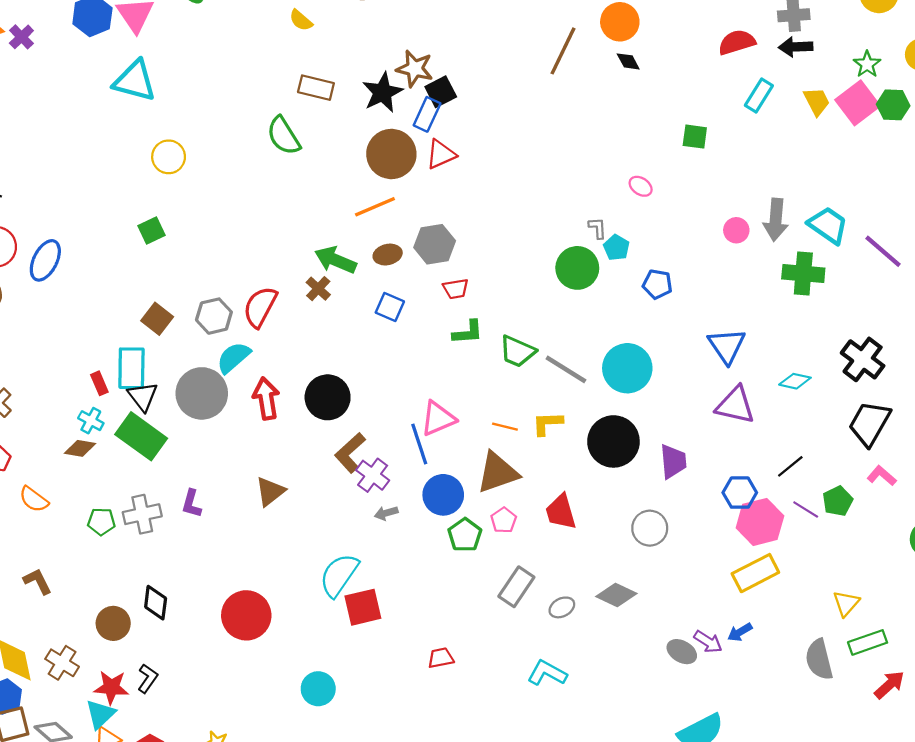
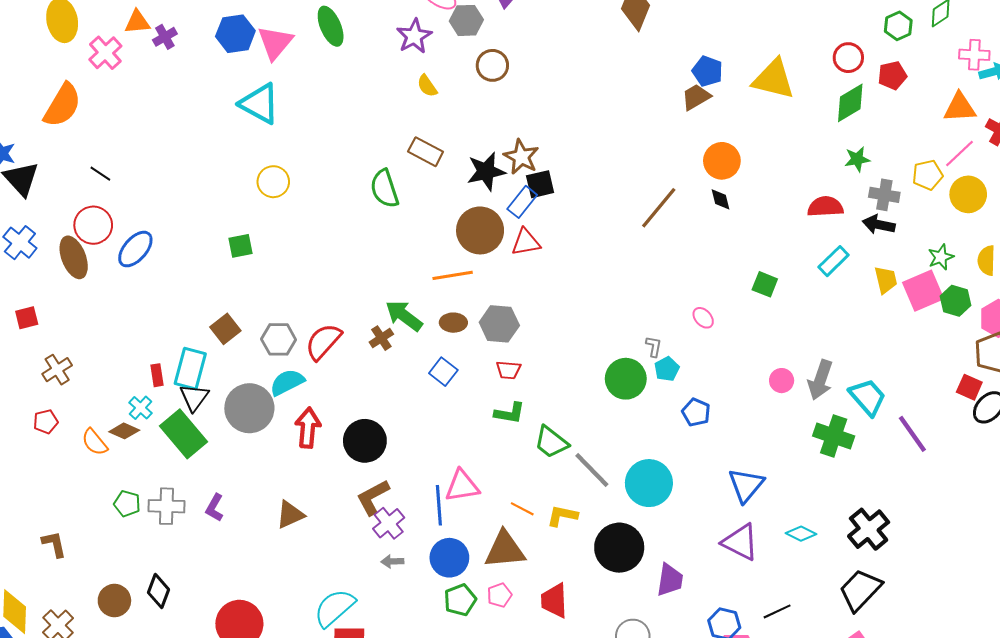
brown line: (563, 51) -> (659, 208), moved
orange semicircle: (34, 499) -> (95, 442), moved

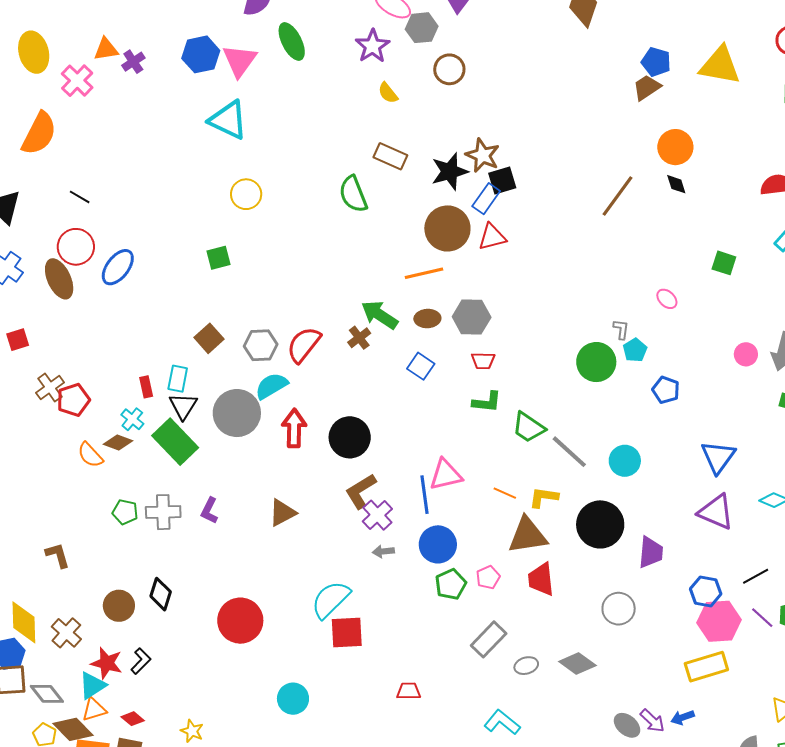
cyan rectangle: (190, 369) -> (178, 379), size x0.7
red pentagon: (46, 422) -> (73, 400), moved, size x1.4
cyan circle: (649, 483) -> (625, 461), size x0.7
brown triangle: (505, 550) -> (527, 535), moved

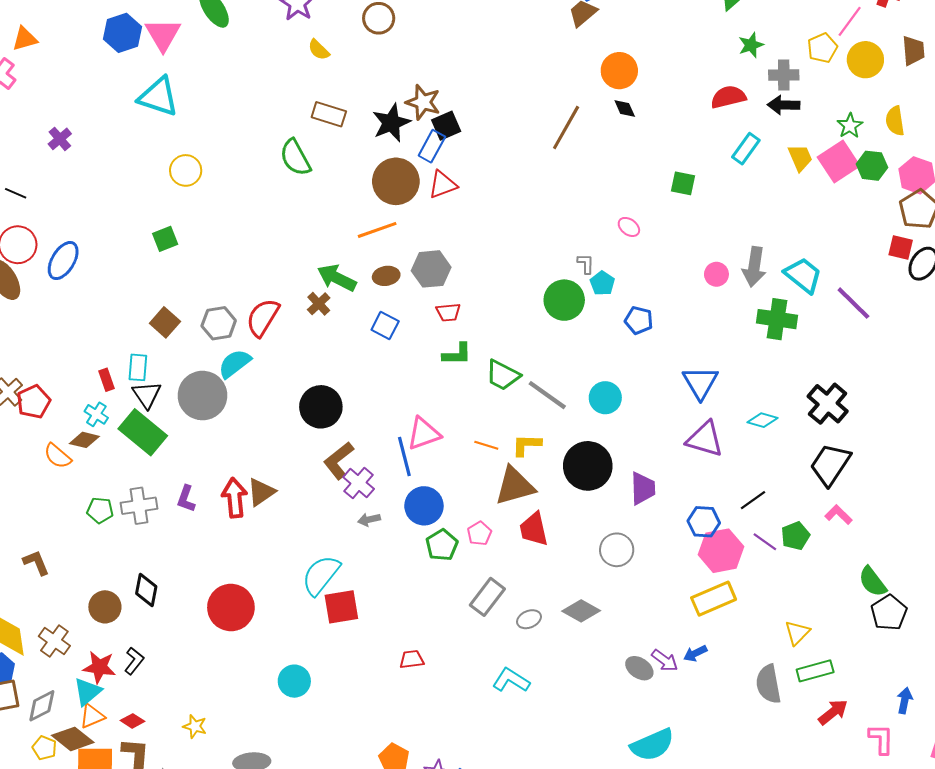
purple cross: (133, 62) -> (60, 139), moved
red arrow: (294, 428) -> (235, 498), moved
gray diamond: (47, 694) -> (42, 706), turned -72

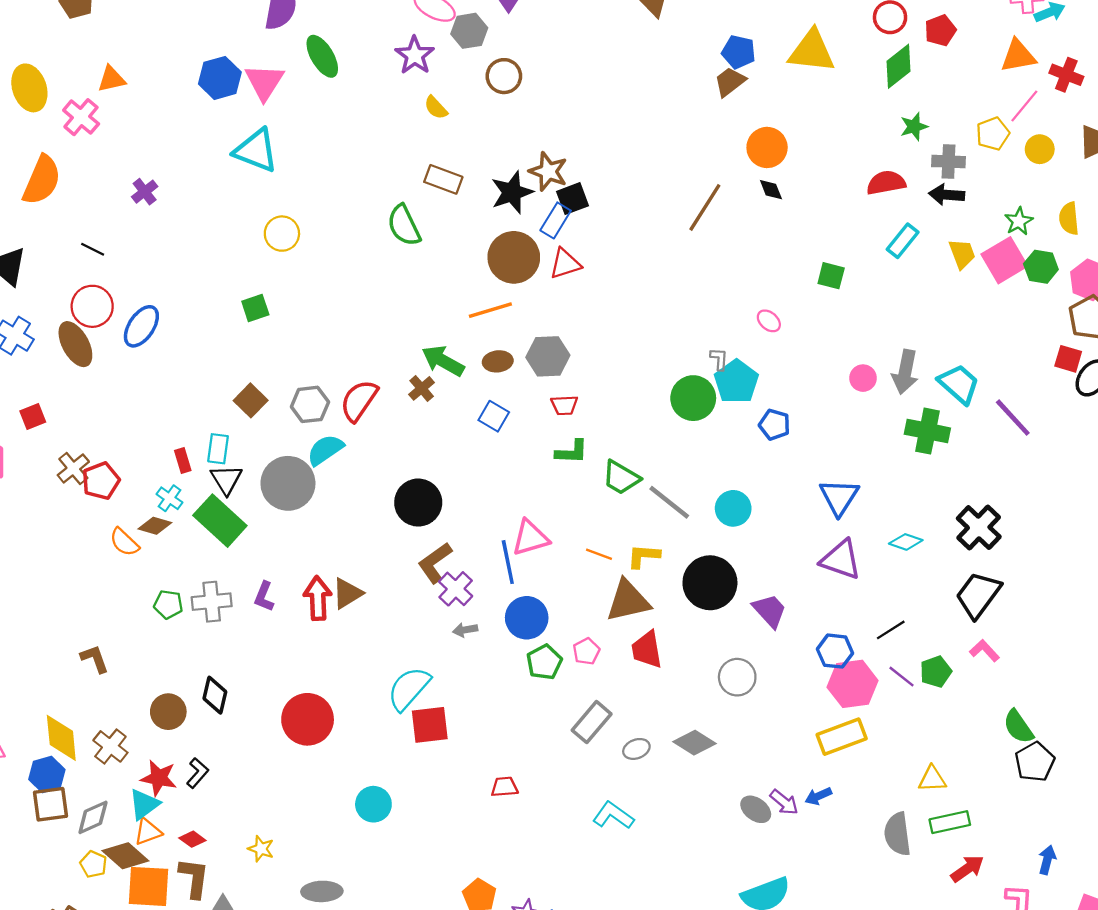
yellow circle: (865, 60) -> (1040, 149), size x0.7
cyan pentagon: (602, 283) -> (736, 382), size x1.6
purple trapezoid: (643, 488) -> (770, 611), turned -44
yellow triangle: (797, 633) -> (932, 779), turned 40

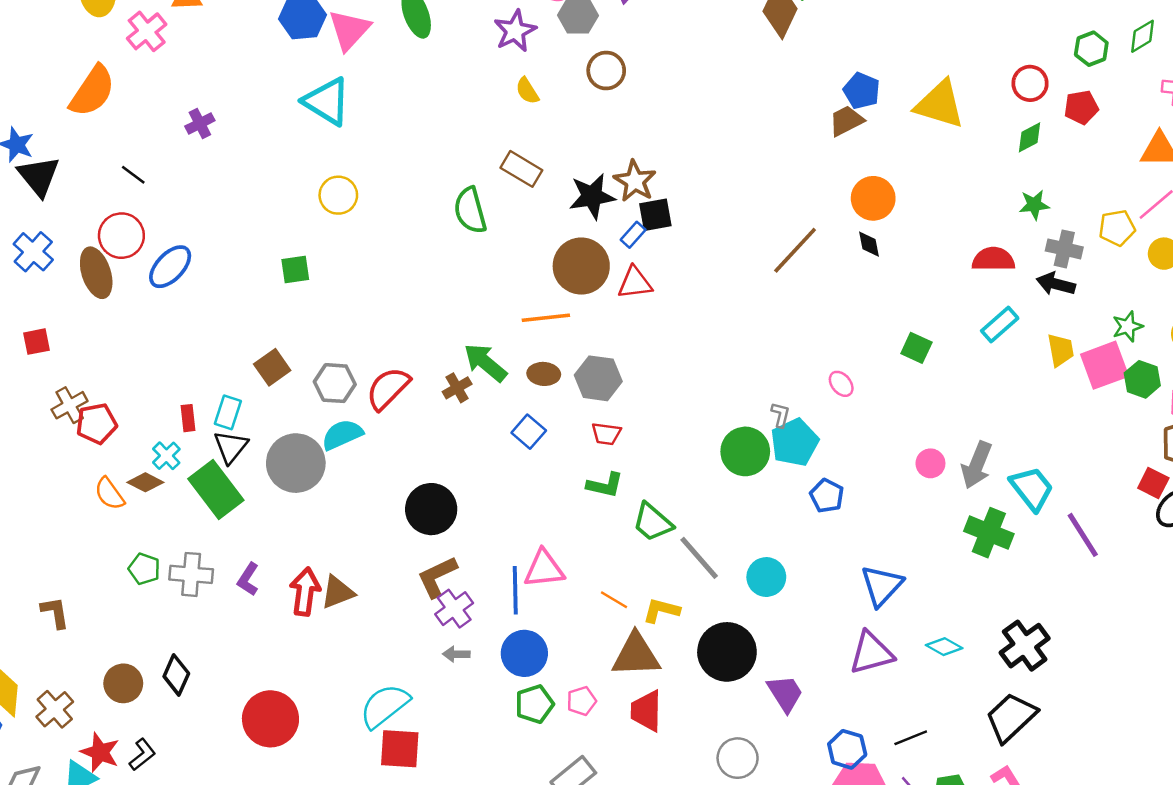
green diamond: (899, 66) -> (1030, 137), size x0.7
blue rectangle: (556, 220) -> (633, 235), size x0.7
purple triangle: (841, 560) -> (871, 653), turned -45

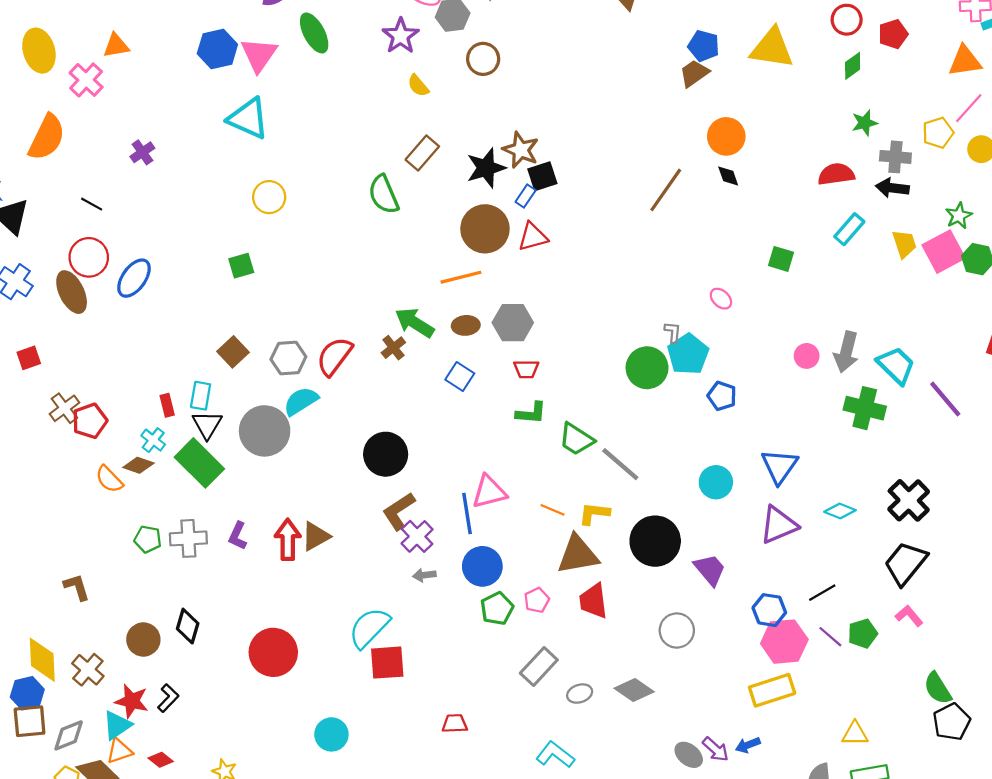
brown rectangle: (521, 169) -> (422, 153), turned -72
cyan circle: (766, 577) -> (716, 482), moved

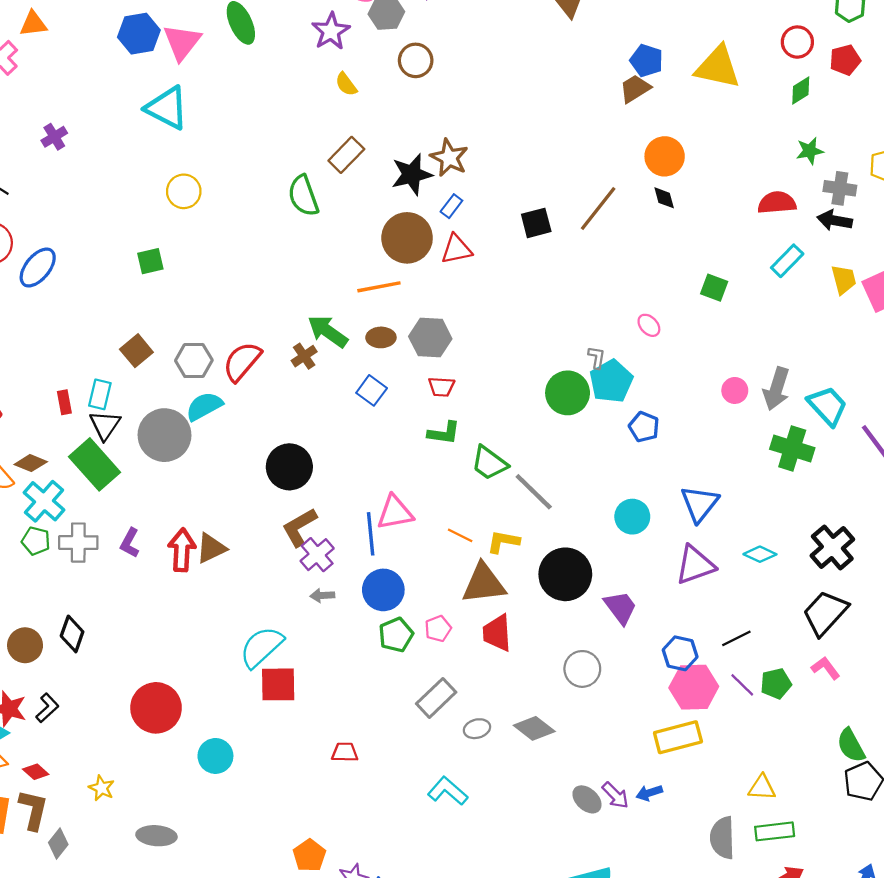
black square: (542, 176) -> (536, 223), moved
cyan cross: (153, 440) -> (44, 501), moved, size x1.6
red circle: (273, 652) -> (156, 708), moved

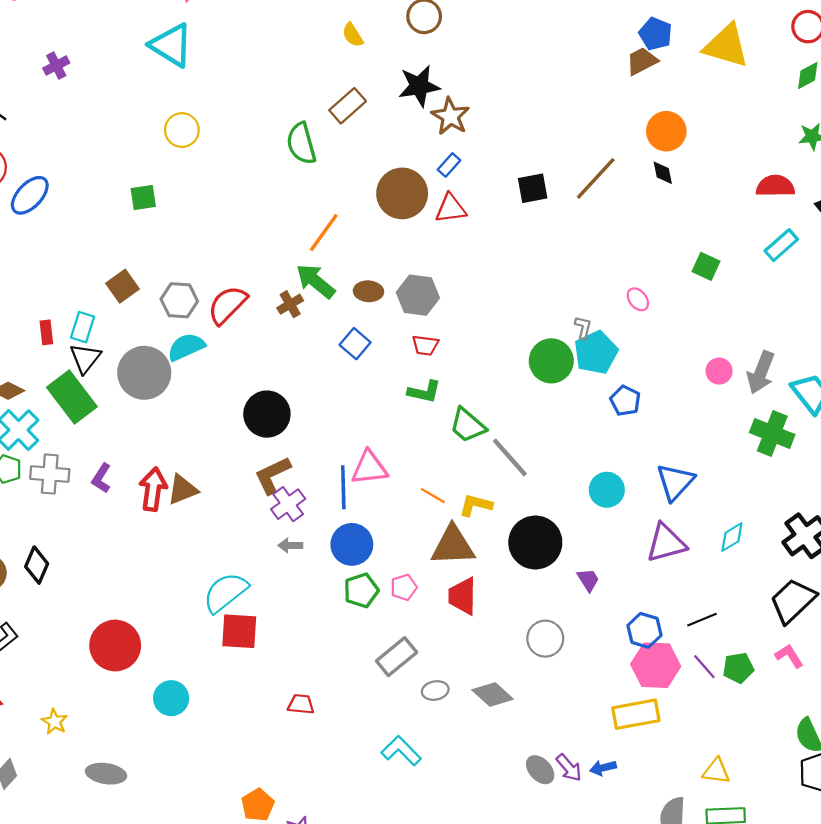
black star: (412, 174) -> (419, 86), moved
orange line: (379, 287) -> (324, 233), moved, turned -48
cyan diamond: (760, 554) -> (732, 537), turned -60
purple trapezoid: (620, 607) -> (588, 580), size x0.7

